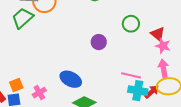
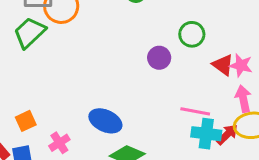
red triangle: (158, 34) -> (223, 65), moved
purple circle: (99, 42) -> (159, 58), moved
orange square: (16, 85) -> (26, 121), moved

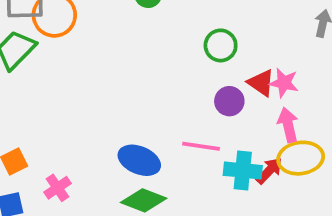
purple circle: (159, 58) -> (229, 101), moved
pink line: (195, 111) -> (201, 146), moved
blue ellipse: (105, 121) -> (139, 160), moved

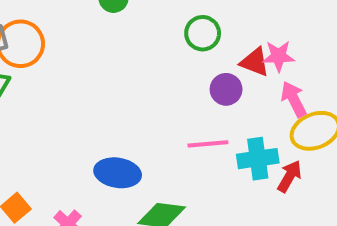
blue ellipse: (139, 160) -> (118, 173), moved
red arrow: (269, 171) -> (290, 176), moved

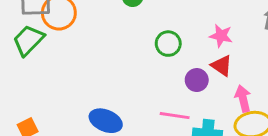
green circle: (203, 33) -> (168, 44), moved
pink star: (279, 56) -> (221, 36), moved

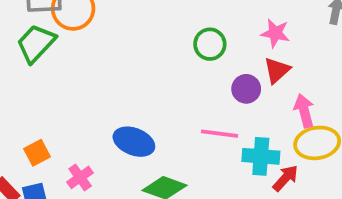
red triangle: (222, 66) -> (277, 70), turned 45

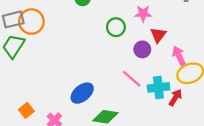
pink star: (275, 33) -> (143, 14), moved
pink line: (220, 134) -> (132, 79), turned 45
blue ellipse: (134, 142) -> (82, 93), turned -50

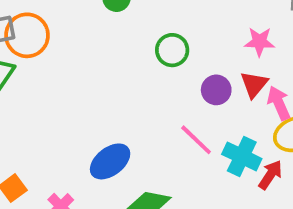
pink star: (143, 14) -> (259, 42), moved
red triangle: (158, 35) -> (254, 84), moved
cyan cross: (158, 87) -> (242, 156), turned 30

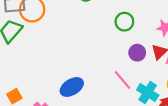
green circle: (172, 50) -> (124, 22), moved

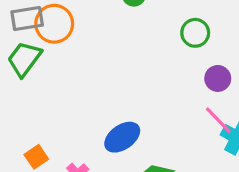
pink line: (122, 80) -> (218, 120), moved

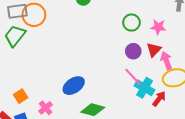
green circle: (195, 33) -> (131, 23), moved

